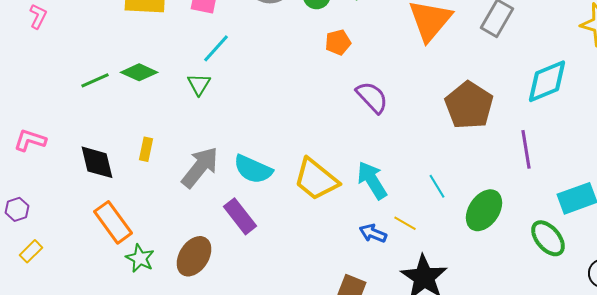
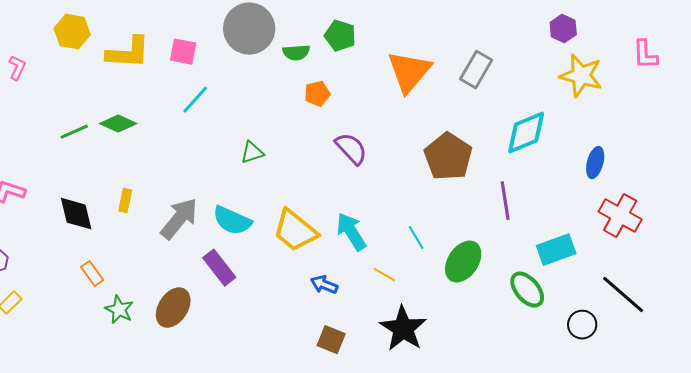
green triangle: (199, 84) -> (252, 153), moved, turned 40
orange rectangle: (113, 222) -> (92, 274), size x0.6
blue arrow: (373, 233) -> (324, 285), moved

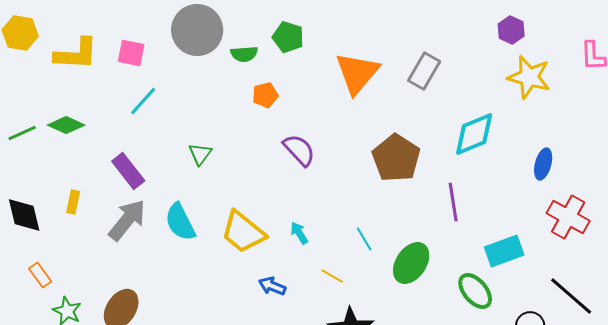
green triangle: (252, 153) -> (200, 154), turned -35
cyan semicircle: (232, 221) -> (180, 222), turned 39
cyan arrow: (351, 232) -> (299, 233), size x0.6
purple rectangle: (219, 268) -> (128, 171), moved

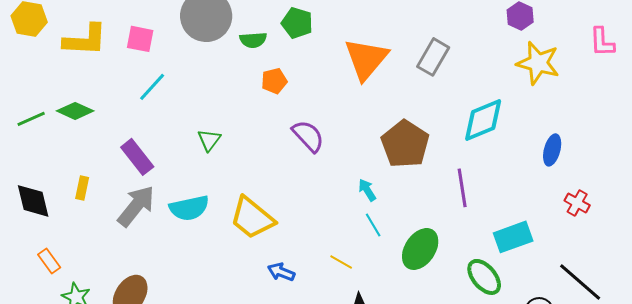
red cross: (568, 217) -> (577, 203), size x0.6
cyan semicircle: (180, 222) -> (189, 208), turned -75
cyan arrow: (299, 233) -> (367, 190), moved

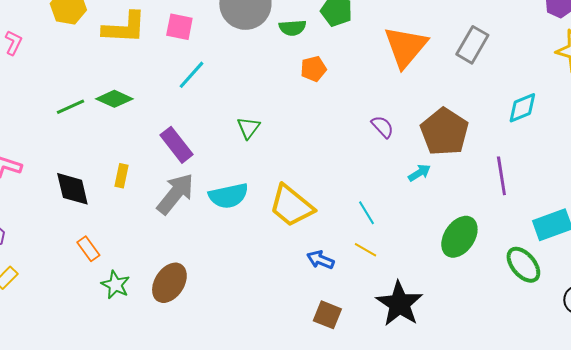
cyan diamond: (483, 120) -> (522, 108), size x0.7
purple semicircle: (308, 136) -> (382, 127), moved, size x0.7
cyan arrow: (367, 190) -> (419, 173), moved, turned 90
cyan line: (373, 225) -> (366, 213), moved
yellow line: (341, 262) -> (365, 250), moved

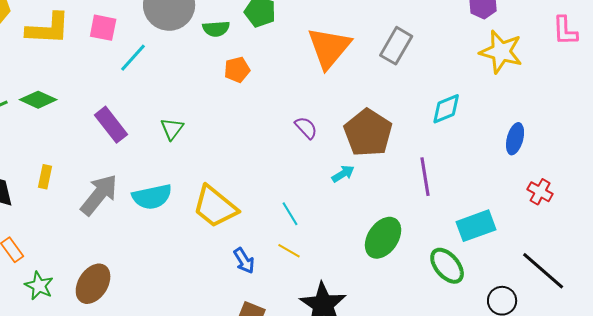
cyan line: (191, 75) -> (133, 58), moved
purple rectangle: (176, 145) -> (111, 125), moved
blue arrow: (320, 260) -> (244, 261), turned -144

